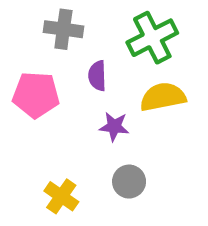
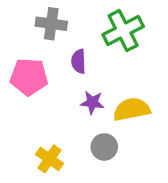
yellow semicircle: (163, 97) -> (132, 109), moved

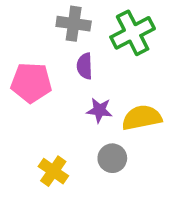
gray cross: (51, 24) -> (74, 24), moved

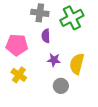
yellow semicircle: (142, 118) -> (77, 64), turned -65
yellow cross: (53, 171) -> (19, 75), moved

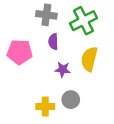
yellow semicircle: (77, 64) -> (89, 59), moved
yellow cross: (19, 75) -> (45, 107), moved, turned -35

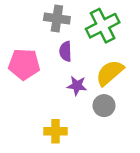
yellow semicircle: (89, 59) -> (110, 73), turned 35
gray circle: (71, 100) -> (104, 106), moved

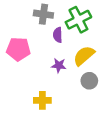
purple semicircle: (65, 51) -> (58, 35), moved
gray circle: (104, 106) -> (89, 81), moved

